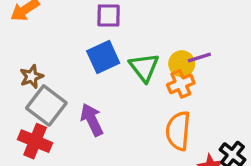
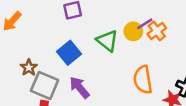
blue square: (103, 57) -> (69, 53), moved
orange cross: (181, 84) -> (157, 31), moved

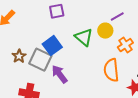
purple line: (145, 24) -> (117, 17), moved
orange cross: (157, 31) -> (125, 45), moved
gray square: (45, 85) -> (40, 60), moved

